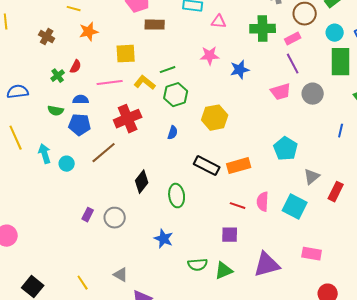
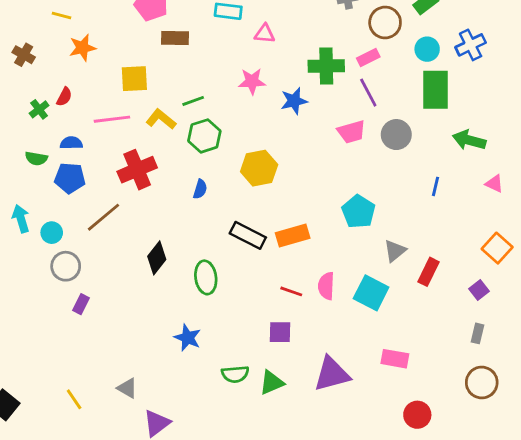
green cross: (263, 29) -> (326, 66), moved
gray circle: (115, 218) -> (66, 266), moved

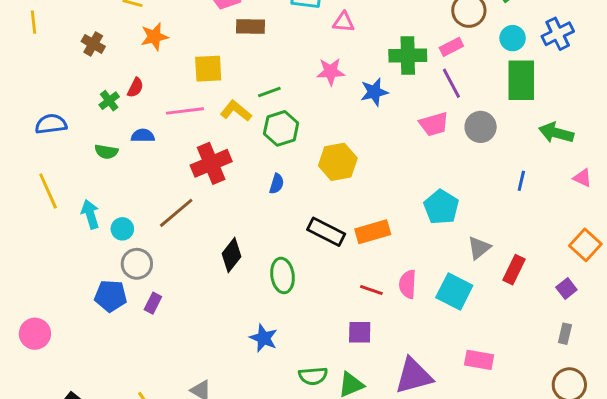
blue pentagon: (70, 178) -> (111, 296), moved

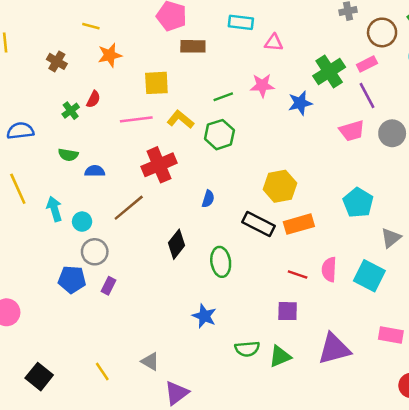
green cross: (408, 56) -> (329, 72), turned -32
green line: (269, 92) -> (223, 97), moved
blue semicircle: (143, 136) -> (95, 171), moved
yellow hexagon: (338, 162) -> (280, 186), moved
blue semicircle: (277, 184) -> (208, 199), moved

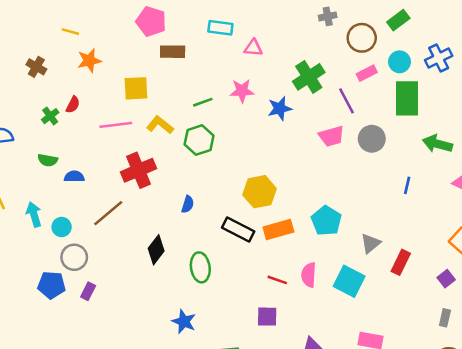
pink rectangle: (367, 64) -> (367, 73), moved
cyan pentagon: (358, 203) -> (326, 221), moved

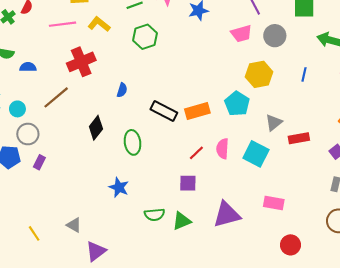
green hexagon: (199, 140) -> (145, 37), moved
yellow hexagon: (260, 192) -> (259, 74), moved
red rectangle: (401, 262) -> (299, 138), turned 54
red line: (277, 280) -> (196, 153), turned -63

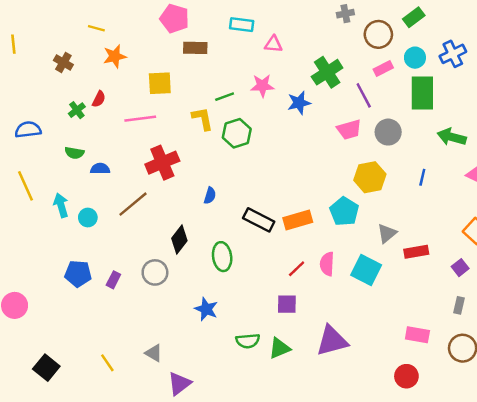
yellow L-shape: (99, 24) -> (203, 119), moved, turned 40
gray circle: (28, 134) -> (155, 272), moved
pink rectangle: (274, 203) -> (417, 335), moved

